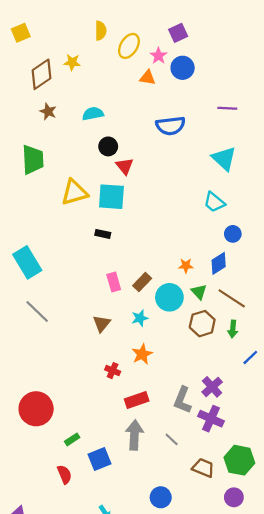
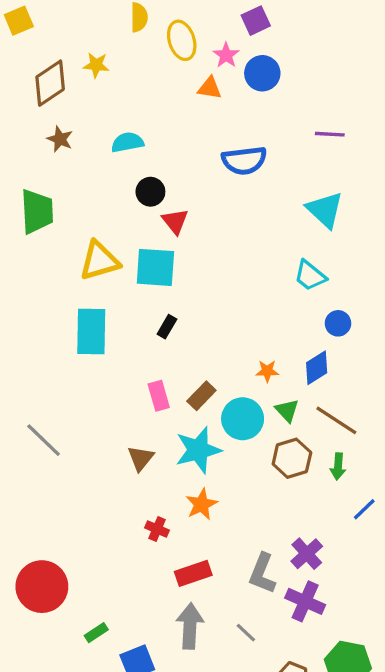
yellow ellipse: (129, 46) -> (182, 40), turned -50
black rectangle: (103, 234) -> (167, 327), moved, turned -72
cyan rectangle: (27, 262) -> (91, 332), moved, turned 32
cyan star: (140, 318) -> (198, 450), size x1.8

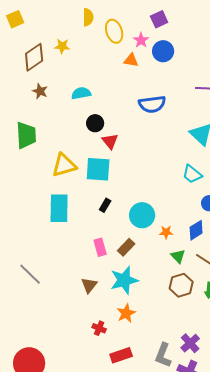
cyan circle: (243, 419) -> (142, 215), moved

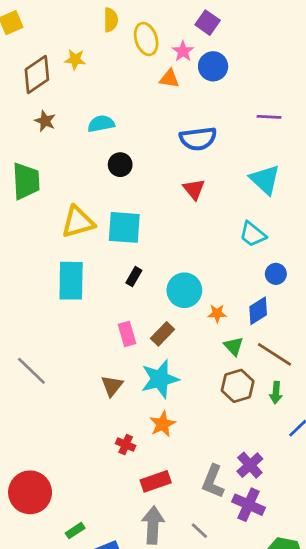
purple square: (159, 19) -> (208, 23), turned -30
red triangle: (110, 141) -> (194, 189), moved

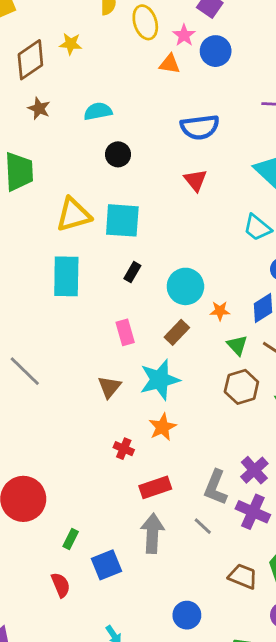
brown rectangle: (163, 334) -> (177, 332), moved
green rectangle: (75, 531) -> (71, 539), turned -30
gray line: (199, 531) -> (203, 526), moved

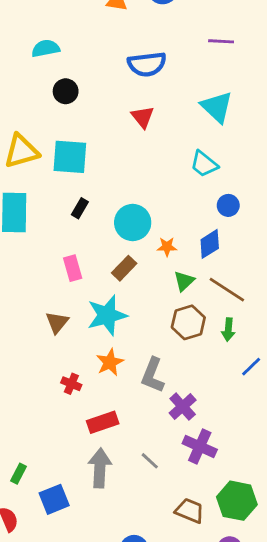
green triangle: (237, 345) -> (184, 281), turned 30
purple cross: (254, 470) -> (183, 407), moved
gray L-shape: (216, 487) -> (153, 375), moved

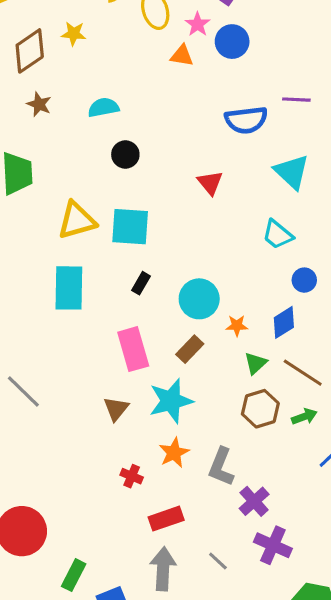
blue semicircle: (147, 64) -> (246, 120), moved
pink rectangle: (73, 268) -> (133, 349), size x1.5
green arrow: (228, 330) -> (304, 417), turned -115
green rectangle: (19, 474) -> (74, 575), size x1.4

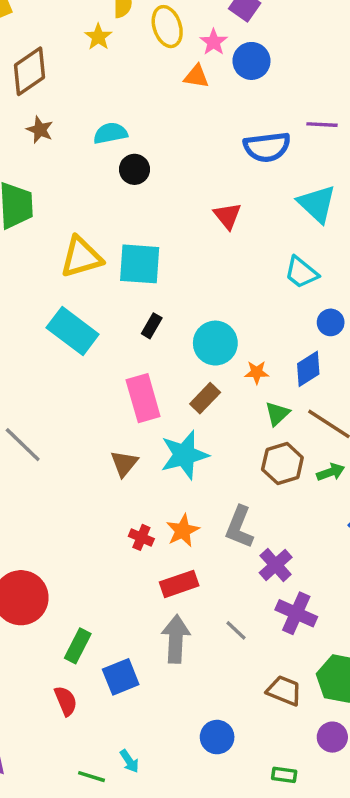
yellow star: (74, 34) -> (98, 37), moved, turned 30
black circle: (125, 154) -> (134, 169), moved
cyan rectangle: (69, 288) -> (73, 331), turned -54
orange star: (174, 453) -> (183, 531), moved

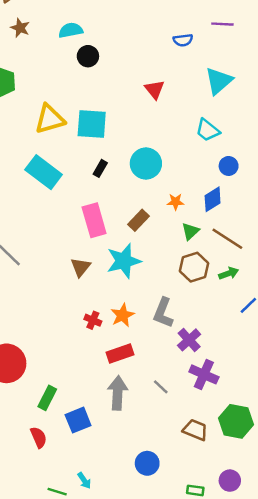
blue semicircle: (267, 147) -> (183, 40), size x0.6
cyan triangle: (317, 204) -> (219, 81), turned 36
cyan circle: (215, 343) -> (146, 163), moved
purple circle: (332, 737) -> (230, 481), moved

